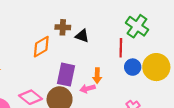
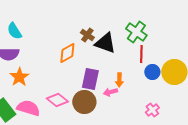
green cross: (137, 26) -> (136, 32), moved
brown cross: (63, 27) -> (87, 35), turned 32
black triangle: (82, 36) -> (105, 43), size x1.6

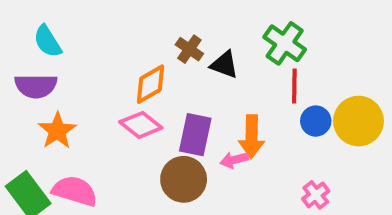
black triangle: (105, 43) -> (224, 65), size x0.7
orange arrow: (119, 80) -> (252, 137), size x1.5
pink diamond: (57, 100) -> (141, 125), moved

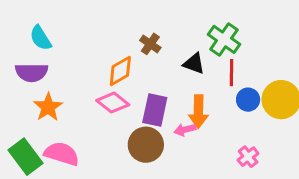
black triangle: (224, 65) -> (194, 63), moved

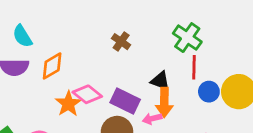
black triangle: (194, 63) -> (160, 81), moved
orange diamond: (120, 71) -> (52, 66), moved
orange star: (48, 107) -> (68, 104), moved
purple rectangle: (155, 110) -> (125, 101), turned -76

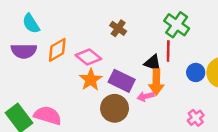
red line: (194, 67) -> (168, 51), moved
pink diamond: (87, 94) -> (88, 57), moved
orange star: (68, 104) -> (91, 80), moved

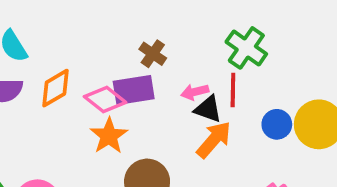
purple rectangle: (122, 81) -> (134, 90), moved, turned -35
orange arrow: (156, 82) -> (214, 140), turned -140
pink arrow: (146, 96) -> (195, 92), moved

